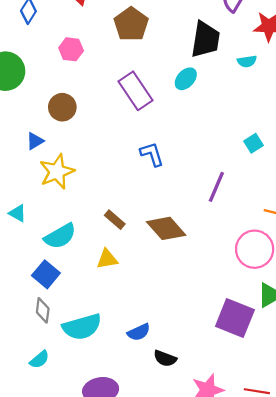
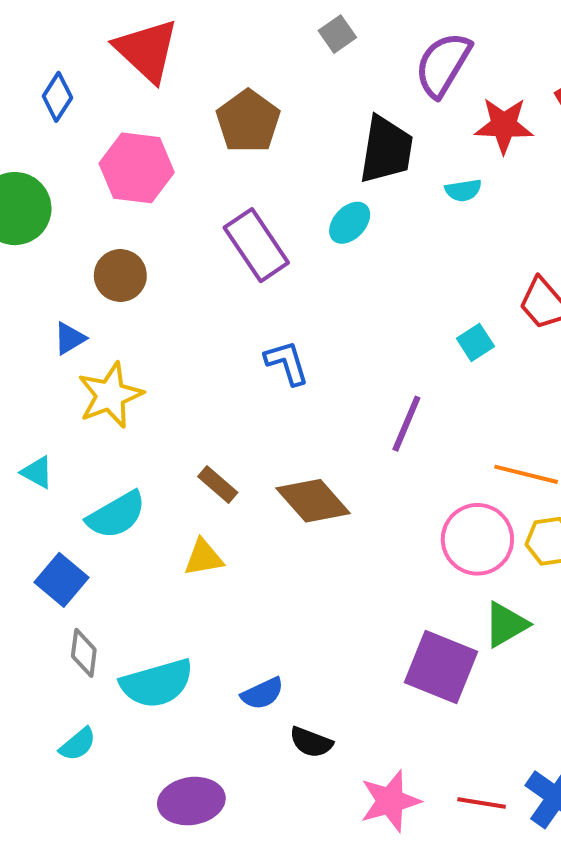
pink hexagon: (71, 49) -> (137, 168), size x1.6
blue square: (46, 274) -> (61, 580), moved

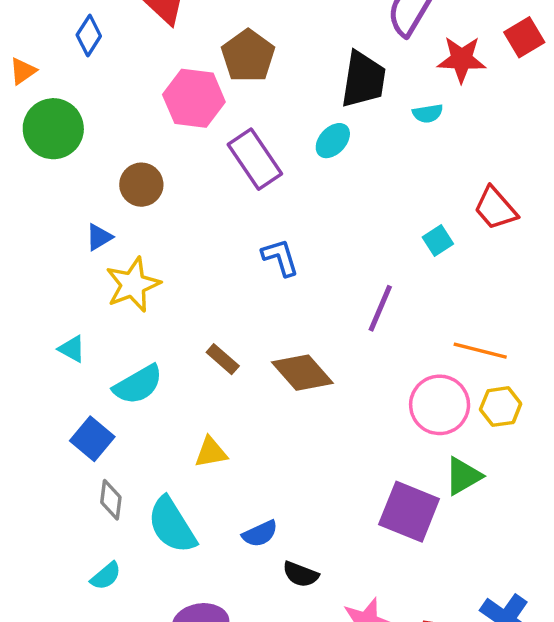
pink hexagon: (137, 168) -> (194, 98), moved
yellow triangle: (204, 558) -> (211, 452), moved
cyan semicircle: (157, 683) -> (172, 525), turned 74

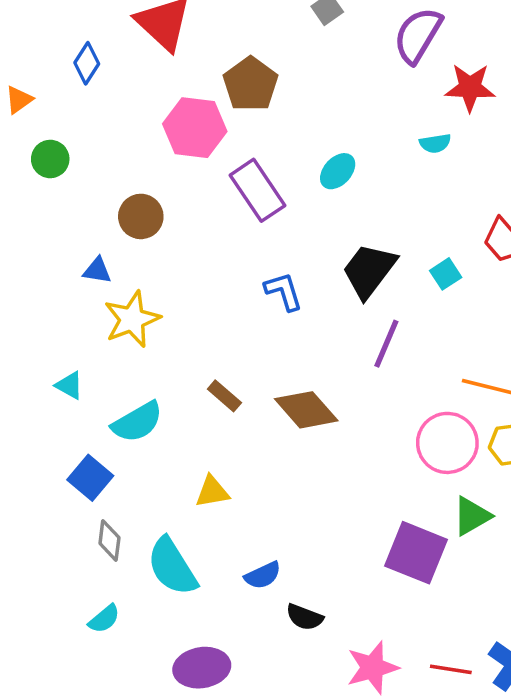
black trapezoid: (363, 80) -> (369, 270), moved, turned -152
green circle: (53, 129) -> (50, 159), size x0.6
blue triangle: (99, 237) -> (97, 270), turned 40

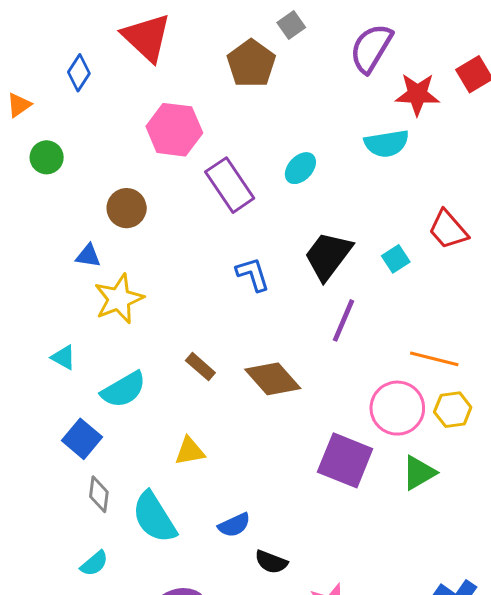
brown pentagon: (251, 84) -> (251, 64), moved
cyan semicircle: (435, 143) -> (387, 144), size x1.6
purple square: (416, 553) -> (345, 460), moved

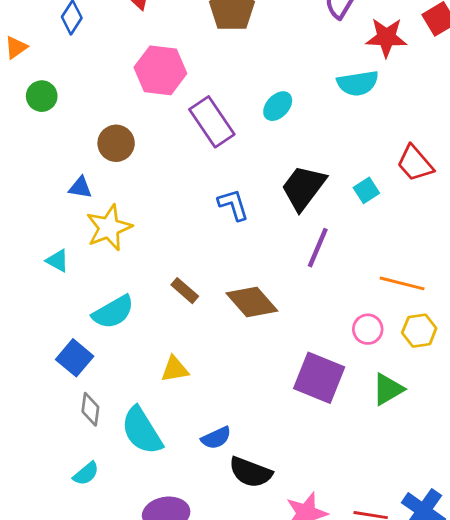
cyan triangle: (64, 357) -> (57, 261), moved
pink circle: (397, 408) -> (368, 329), size x0.6
black semicircle: (271, 562) -> (250, 472), size x1.4

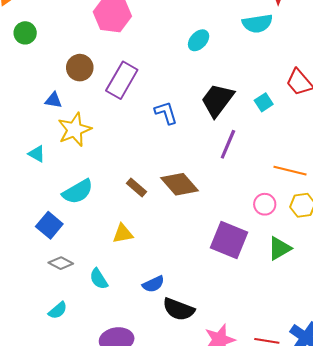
purple rectangle: (212, 122) -> (122, 80), moved, turned 64
brown rectangle: (185, 291) -> (137, 187), moved
gray diamond: (90, 409) -> (61, 263), turned -70
cyan semicircle: (142, 431) -> (99, 279), size x0.6

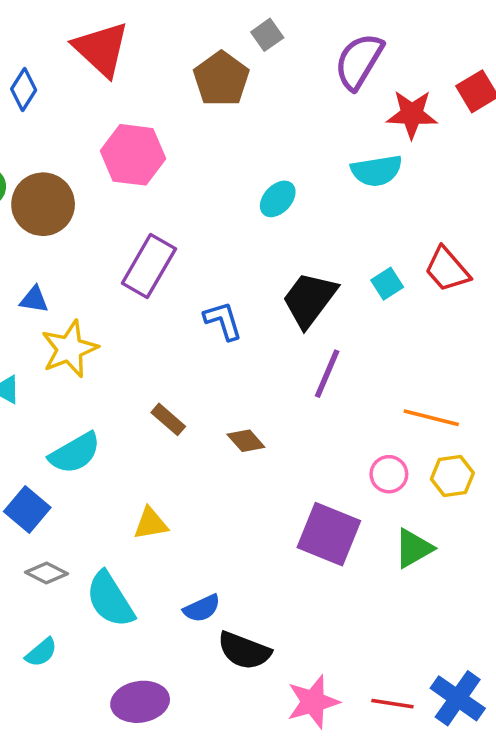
brown circle: (80, 68) -> (43, 204), moved, size x1.4
cyan square: (264, 102) -> (387, 284), moved
brown diamond: (180, 184) -> (246, 441), size x0.6
brown rectangle: (137, 187) -> (168, 419), moved
cyan semicircle: (99, 279) -> (110, 599), size x1.6

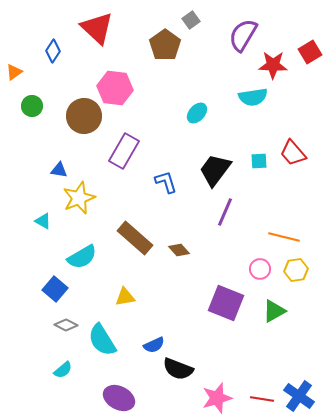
brown circle: (43, 204) -> (84, 116), moved
cyan square: (387, 284) -> (259, 161), turned 30
brown rectangle: (168, 419) -> (135, 238), size x1.8
purple ellipse: (140, 702) -> (119, 398), turned 36

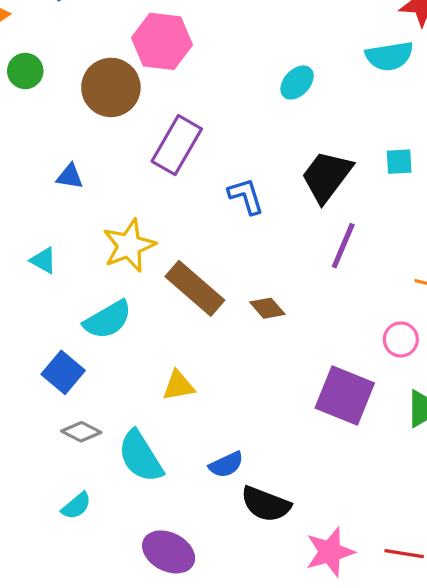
yellow star: (79, 198) -> (129, 246), moved

